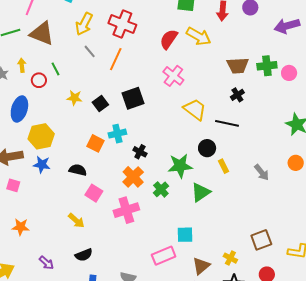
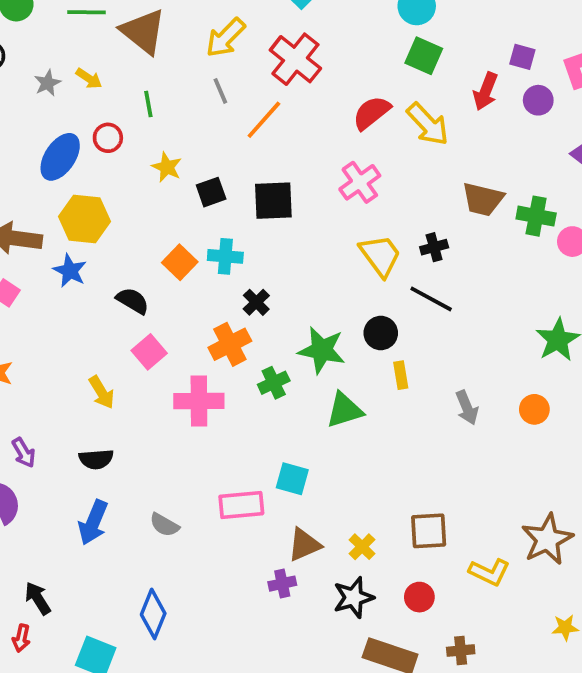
yellow arrow: (22, 65) -> (89, 78), turned 112
red circle: (39, 80) -> (108, 138), moved
black cross: (237, 95) -> (434, 247), moved

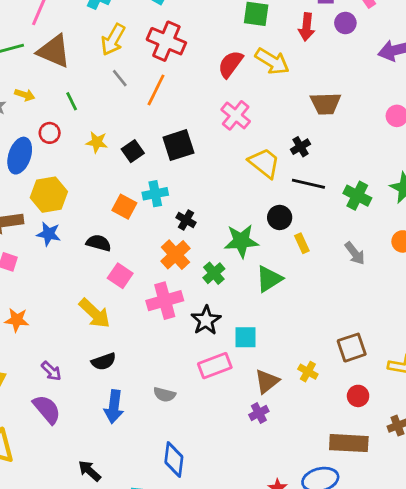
green cross: (536, 216) -> (357, 196), moved, turned 32
yellow arrow: (102, 392) -> (95, 313), size x1.4
black star: (353, 598) -> (206, 320), moved

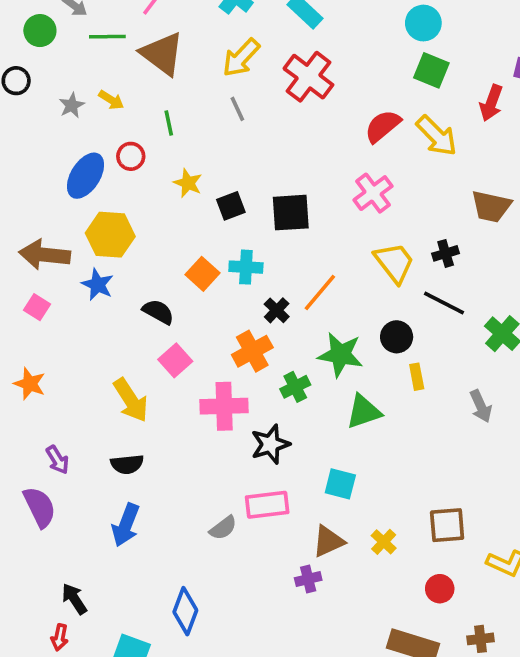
orange line: (156, 90) -> (320, 293), moved
cyan square: (246, 337) -> (340, 484), moved
gray semicircle: (164, 395) -> (223, 528), moved, turned -65

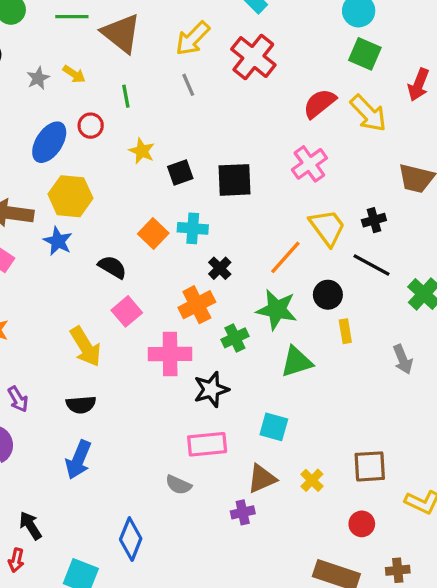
orange line: (320, 293) -> (285, 257), moved
gray semicircle: (223, 528) -> (178, 485), moved, turned 60

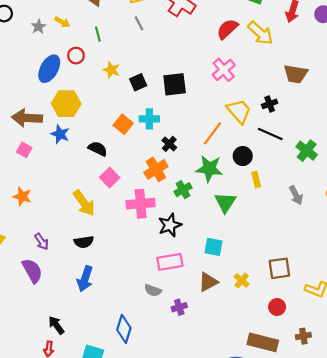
green triangle: (296, 362) -> (225, 202), turned -35
purple cross: (243, 512) -> (179, 307), moved

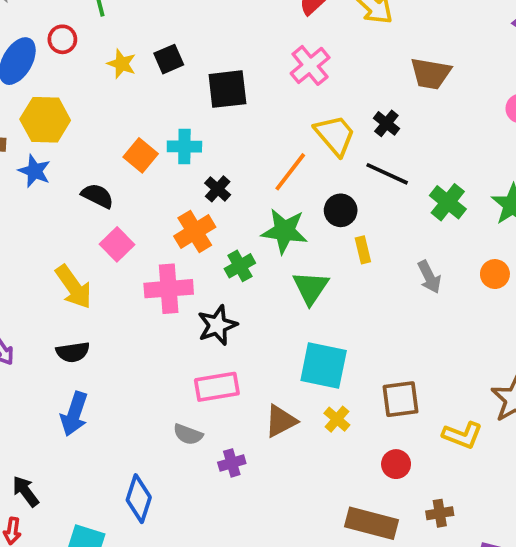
black square: (138, 82) -> (169, 59), moved
black cross: (270, 104) -> (386, 123), turned -32
cyan square: (213, 247) -> (324, 365), moved, size x1.5

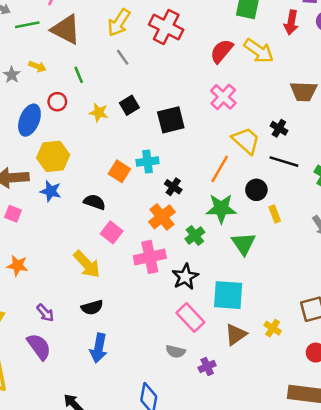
cyan square: (324, 365) -> (228, 295), moved
pink rectangle: (217, 387) -> (190, 317), turned 64

